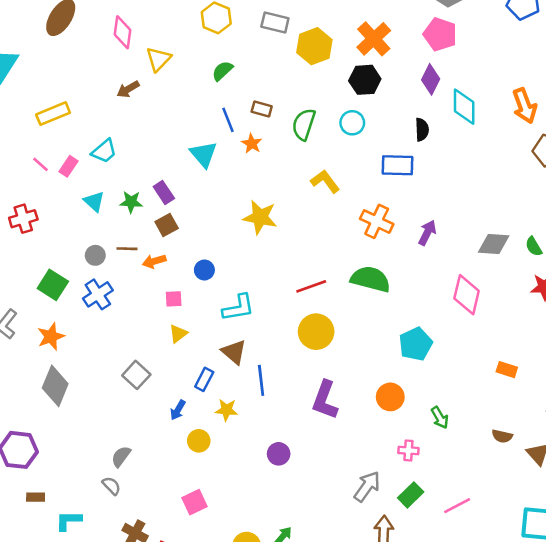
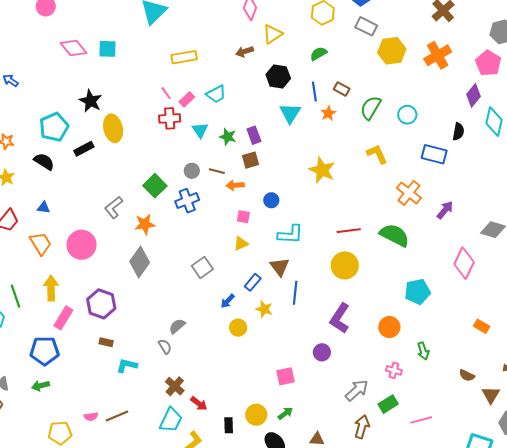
black hexagon: (365, 80) -> (278, 76), moved
red cross: (23, 219) -> (170, 118), moved
purple circle: (279, 454) -> (322, 352), moved
pink square: (194, 502) -> (285, 376), moved

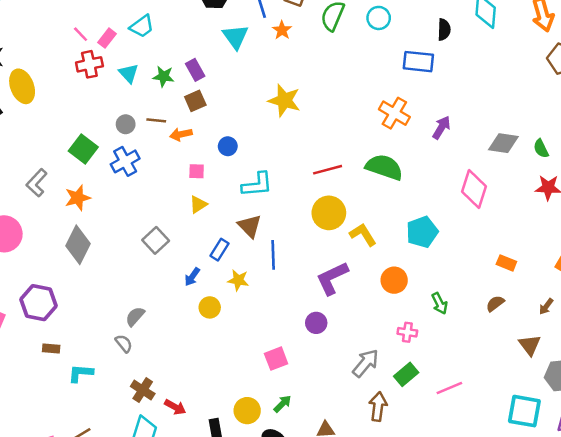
yellow L-shape: (377, 154) -> (363, 235), moved
purple L-shape: (340, 318) -> (332, 278), turned 40
brown semicircle: (467, 375) -> (495, 304), moved, turned 126

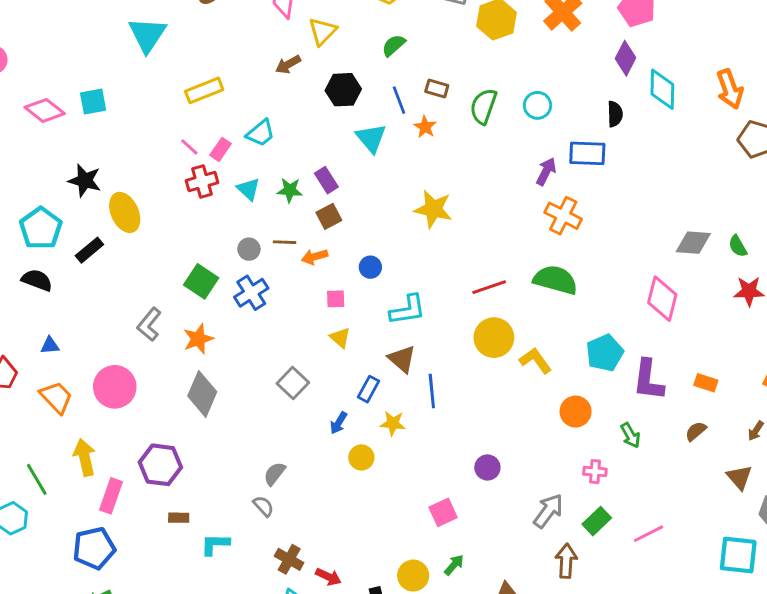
purple arrow: (441, 128) -> (546, 171), moved
yellow triangle: (198, 205) -> (340, 338), turned -42
purple L-shape: (332, 278) -> (648, 380), moved, turned -54

